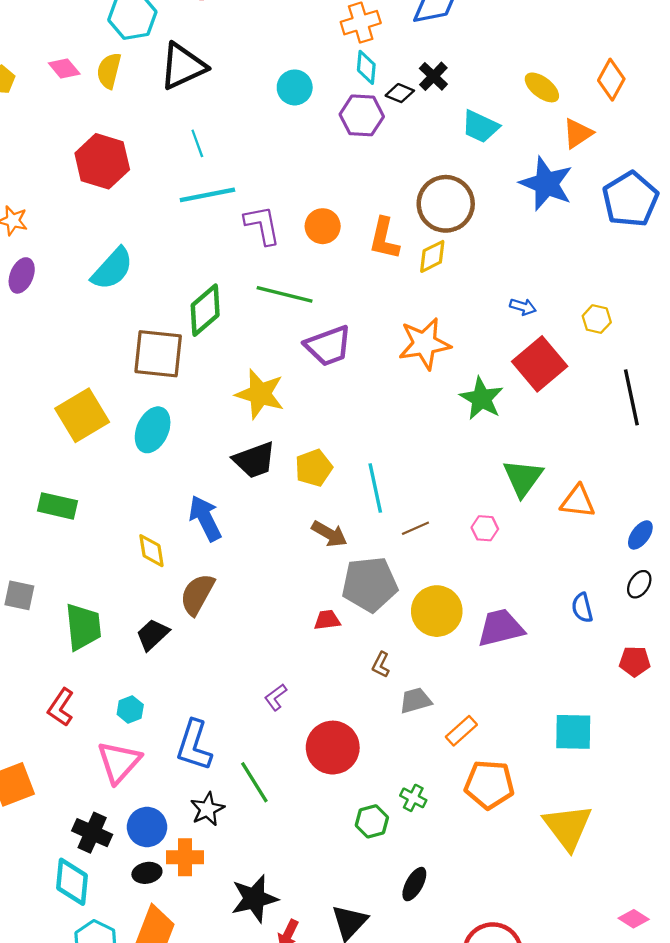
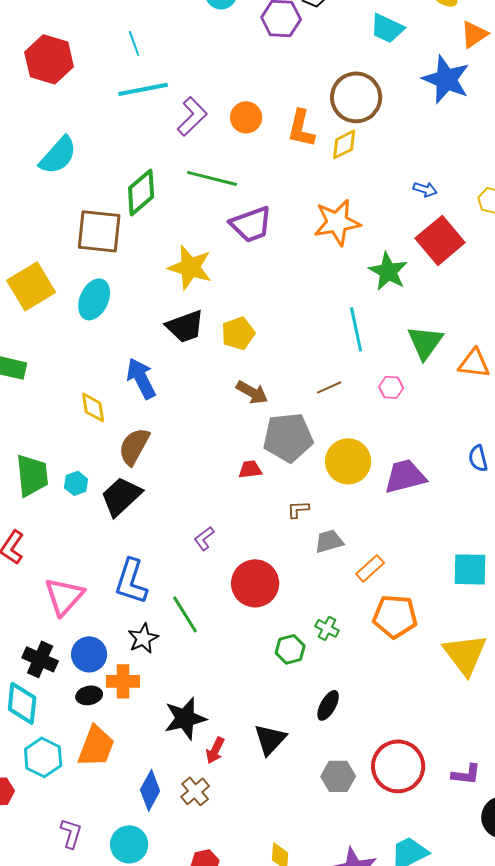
purple L-shape: (262, 225) -> (192, 116), turned 57
cyan line: (375, 488) -> (356, 329), moved
black trapezoid: (153, 635) -> (121, 496), moved, size x1.4
brown L-shape: (381, 665) -> (298, 509), turned 60
cyan hexagon: (130, 710) -> (76, 483), moved

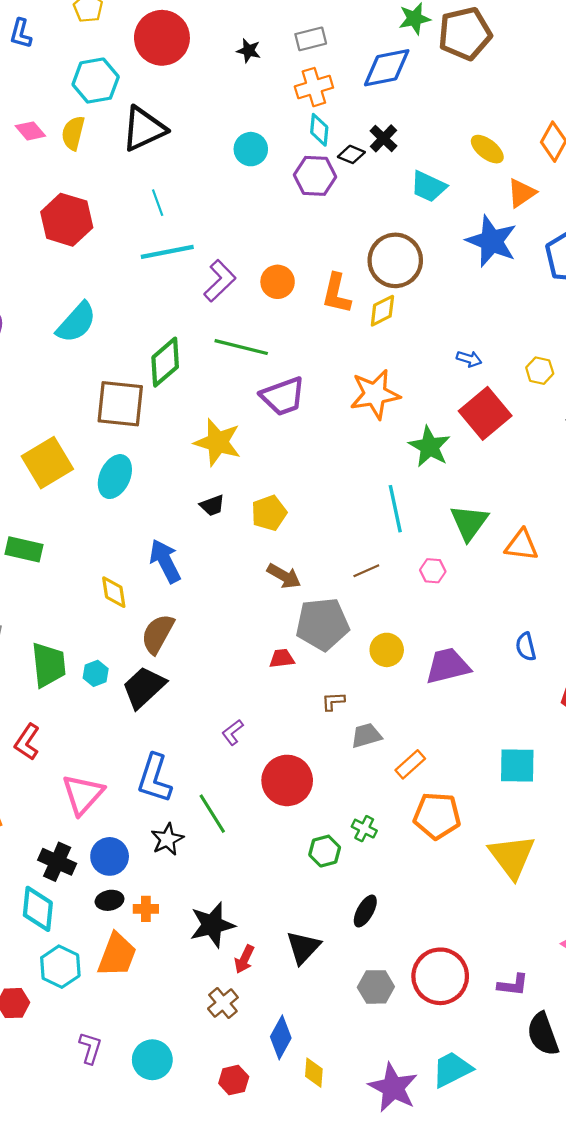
black trapezoid: (185, 326) -> (212, 505), size x0.6
yellow circle: (348, 461) -> (387, 650), size x0.7
orange cross: (123, 681) -> (146, 909), moved, size x0.7
blue diamond: (150, 790) -> (281, 1037), moved

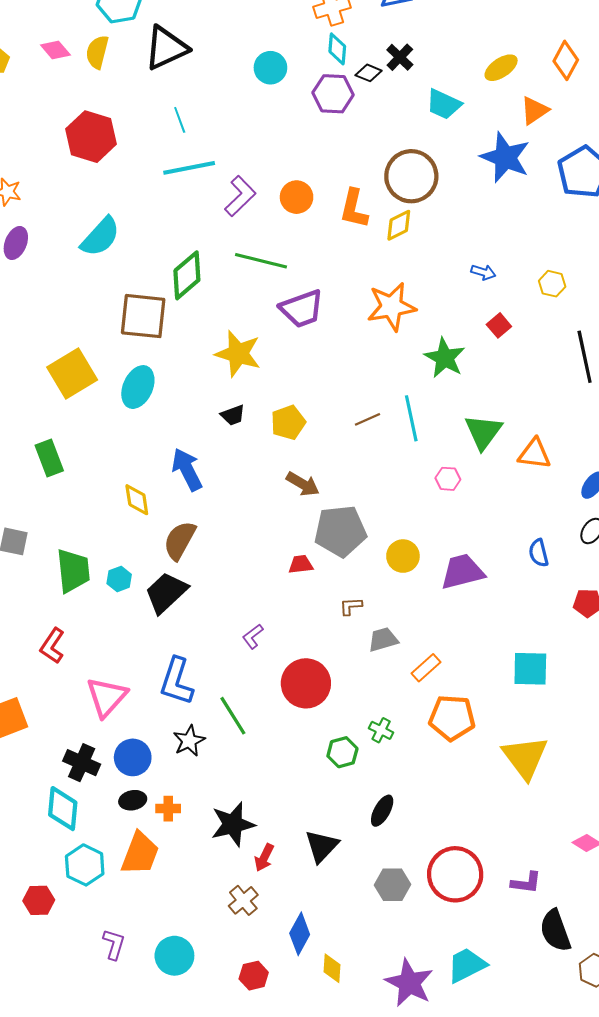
yellow ellipse: (487, 149) -> (501, 68), turned -72
red square: (485, 413) -> (499, 325), size x0.5
green rectangle: (24, 549) -> (49, 458), turned 56
brown line: (366, 571) -> (367, 419), moved

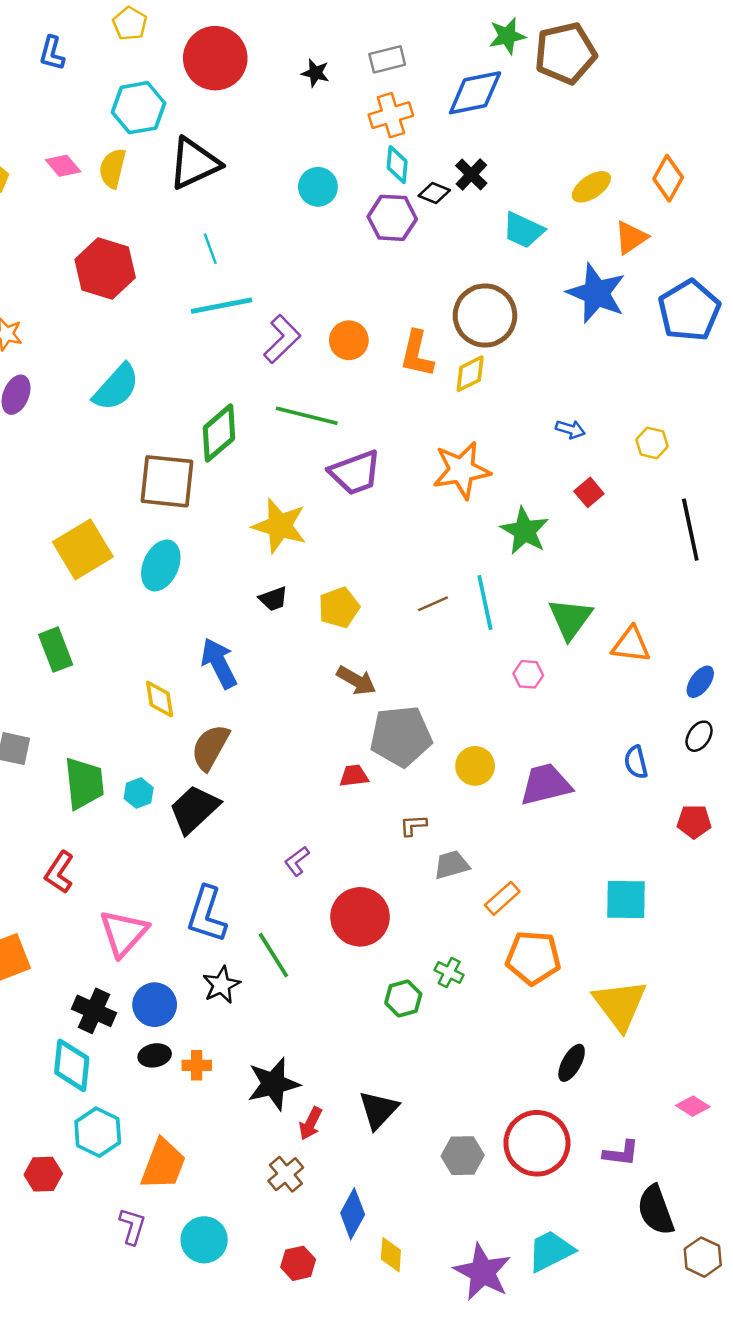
black ellipse: (382, 811) -> (572, 1063), moved
orange trapezoid: (140, 853) -> (163, 1164), moved

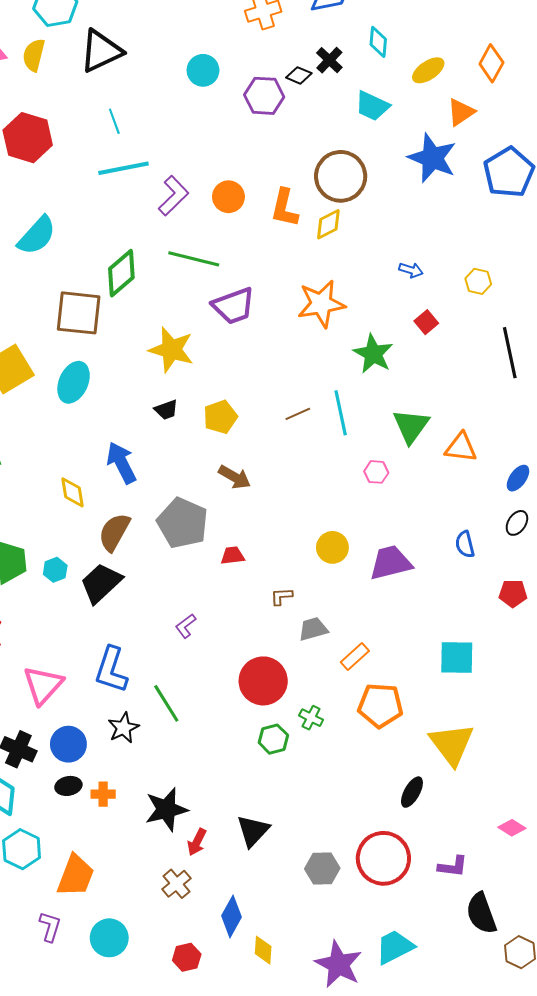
cyan diamond: (397, 165) -> (378, 42), moved
gray pentagon: (401, 736) -> (183, 523), moved, turned 30
red circle: (360, 917) -> (263, 681), moved

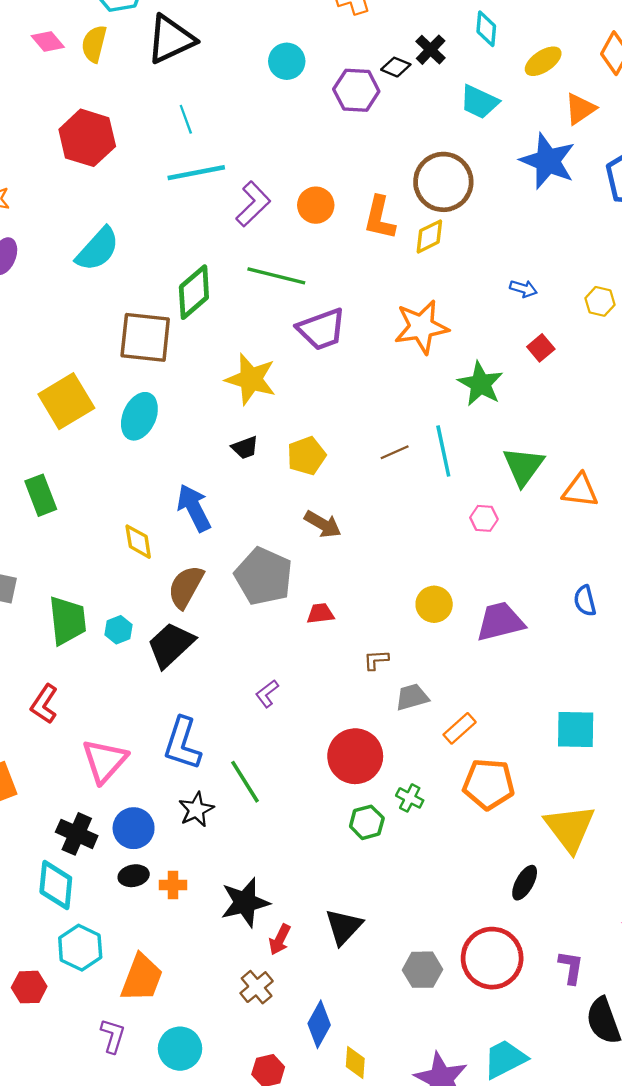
purple L-shape: (453, 866) -> (571, 967), turned -88

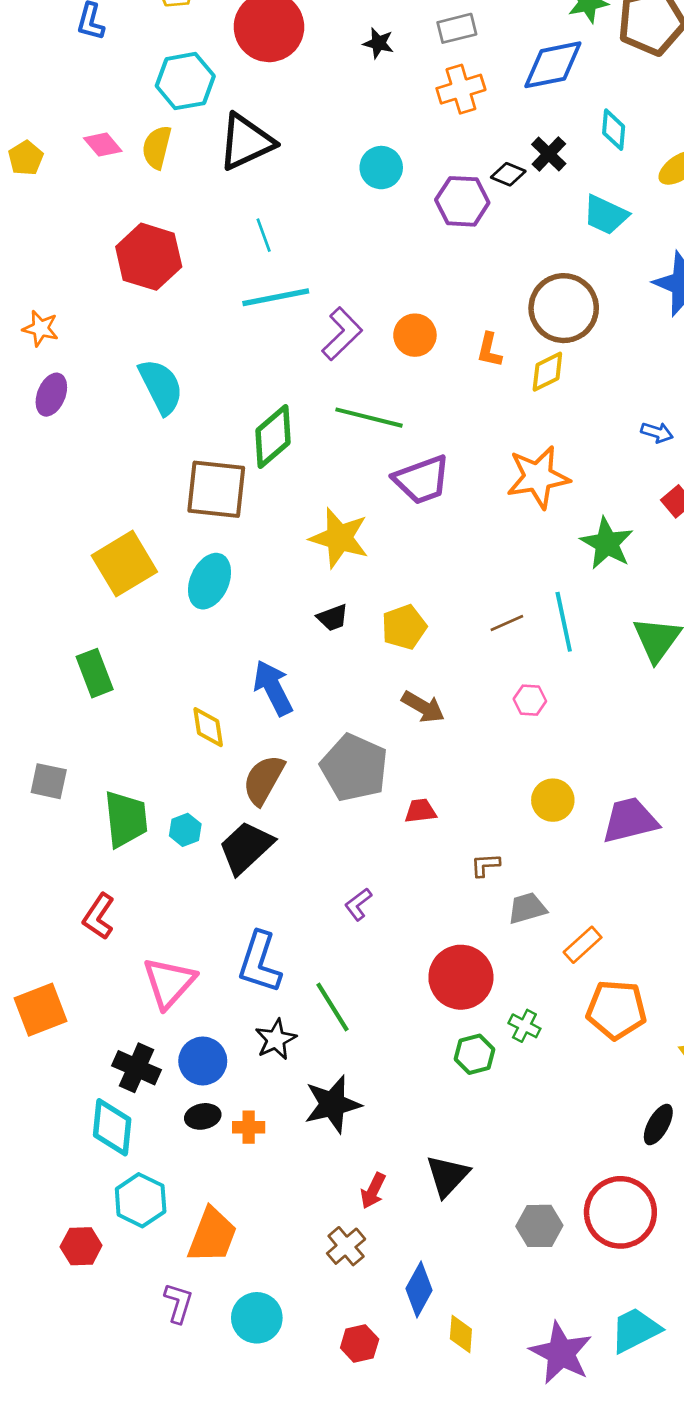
orange L-shape: (380, 218) -> (489, 350), size x0.7
cyan semicircle: (98, 249) -> (161, 386), turned -69
pink hexagon: (484, 518) -> (530, 700), moved
black star: (245, 902) -> (333, 1104), moved

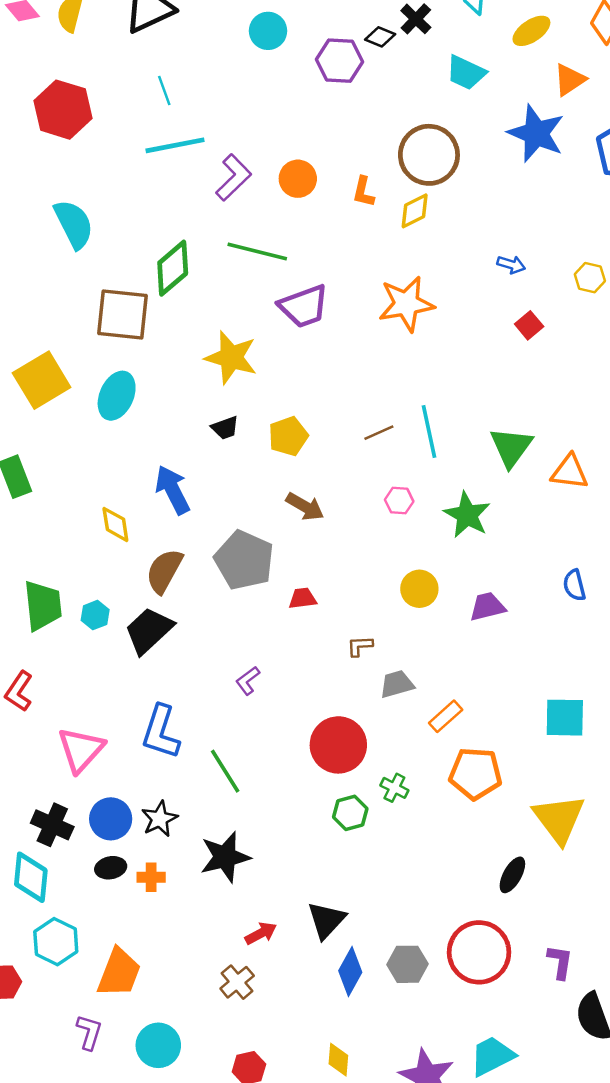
green star: (607, 543) -> (467, 515), moved
purple trapezoid: (630, 820) -> (487, 607), size x0.7
black star: (276, 1039) -> (160, 819), moved
red arrow: (373, 1191) -> (261, 933), turned -144
blue diamond: (419, 1289) -> (350, 971), moved

